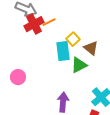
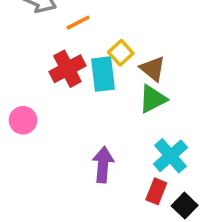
red cross: (34, 24) -> (67, 69), moved
green triangle: (79, 65) -> (153, 99), moved

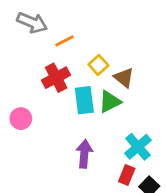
cyan rectangle: (103, 74) -> (84, 100), moved
green triangle: (153, 99) -> (110, 102), moved

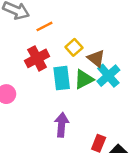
cyan cross: (138, 147) -> (108, 76), moved

